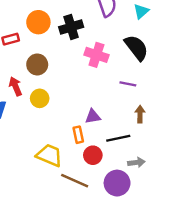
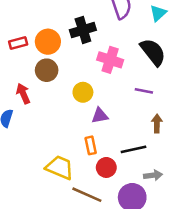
orange circle: (38, 22) -> (48, 42), moved
yellow circle: (40, 98) -> (83, 92), moved
purple triangle: (93, 117) -> (100, 116), moved

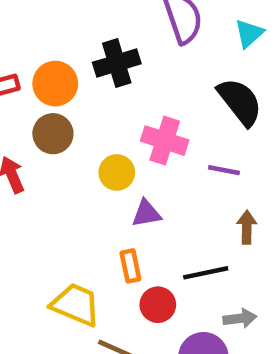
pink cross: (110, 60) -> (165, 141), moved

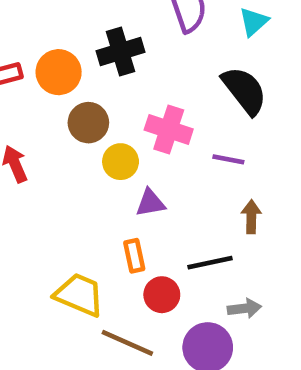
brown circle: (53, 134) -> (88, 123), moved

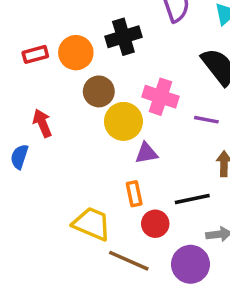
yellow circle: (121, 162) -> (123, 121), size x1.4

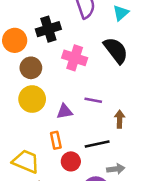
pink cross: (161, 97) -> (75, 58), moved
purple line: (206, 120) -> (93, 100), moved
yellow circle: (123, 121) -> (32, 99), moved

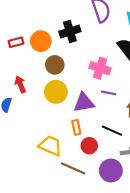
pink cross: (75, 58) -> (100, 68), moved
purple triangle: (65, 112) -> (84, 103), size x1.5
black line: (97, 144) -> (112, 131), turned 36

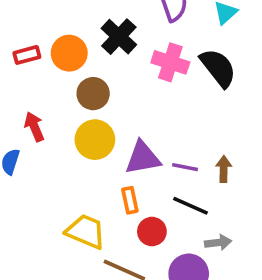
black cross: (70, 31) -> (119, 37), turned -30
pink cross: (100, 68) -> (170, 62), moved
purple line: (109, 93) -> (185, 167), moved

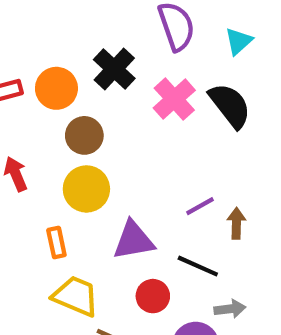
pink cross: (170, 62) -> (174, 99), turned 30
purple triangle: (143, 158) -> (134, 240), moved
purple line: (185, 167) -> (200, 206), moved, turned -40
orange rectangle: (130, 200) -> (56, 243), moved

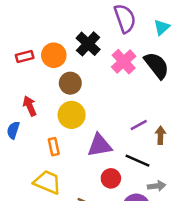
yellow trapezoid: (76, 296) -> (47, 182), moved

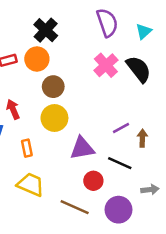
black cross: (88, 44) -> (46, 30), moved
orange rectangle: (54, 147) -> (27, 148), moved
gray arrow: (157, 186) -> (150, 190), moved

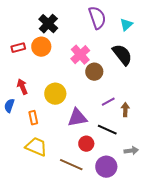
pink cross: (106, 65) -> (80, 55), moved
brown circle: (53, 87) -> (94, 72), moved

